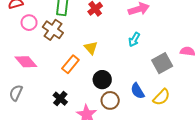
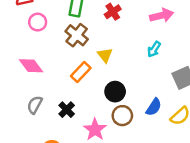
brown cross: (53, 30) -> (77, 35), moved
blue semicircle: (137, 91) -> (154, 107), turned -119
gray semicircle: (16, 93) -> (35, 105), moved

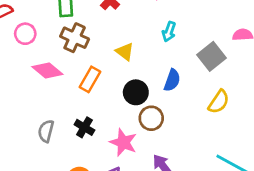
yellow triangle: (105, 55) -> (125, 52), moved
pink diamond: (31, 66) -> (47, 70), moved
blue semicircle: (154, 107) -> (172, 80), moved

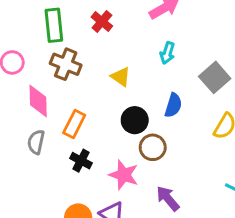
pink diamond: (47, 70) -> (38, 101), turned 52
orange rectangle: (90, 79) -> (74, 124), moved
gray semicircle: (46, 131) -> (36, 142), moved

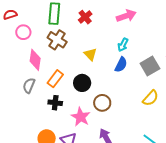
blue semicircle: (173, 105) -> (121, 65), moved
black circle: (135, 120) -> (82, 83), moved
black cross: (81, 161) -> (55, 103), turned -32

